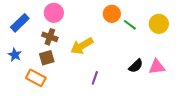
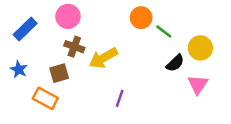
yellow circle: (159, 24) -> (200, 48), moved
brown cross: (50, 37) -> (74, 47), moved
black semicircle: (136, 66) -> (175, 63), moved
pink triangle: (157, 67) -> (198, 84), turned -48

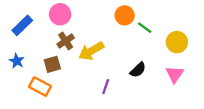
brown cross: (74, 47) -> (66, 41), turned 36
black semicircle: (175, 63) -> (138, 70), moved

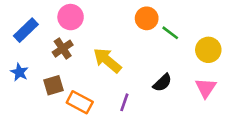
brown cross: (66, 41) -> (63, 49), moved
yellow arrow: (91, 51) -> (107, 60), turned 70
brown square: (52, 64) -> (53, 85), moved
orange rectangle: (40, 87) -> (80, 102), moved

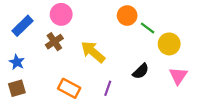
yellow circle: (208, 50) -> (169, 44), moved
brown square: (53, 85) -> (17, 88), moved

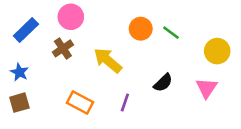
orange circle: (127, 16) -> (141, 29), moved
yellow circle: (169, 44) -> (217, 51), moved

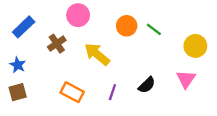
pink circle: (71, 17) -> (78, 15), moved
black semicircle: (163, 83) -> (147, 85), moved

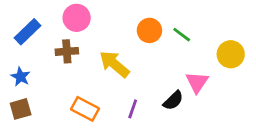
pink circle: (78, 15) -> (77, 18), moved
brown cross: (57, 44) -> (67, 51), turned 30
pink triangle: (186, 79) -> (197, 82), moved

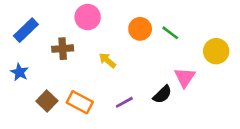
pink circle: (77, 18) -> (88, 17), moved
yellow arrow: (114, 64) -> (107, 60), size x0.6
brown square: (21, 109) -> (47, 101), moved, turned -30
purple line: (133, 109) -> (124, 102), turned 42

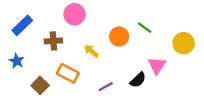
orange circle: (140, 29) -> (119, 37), moved
orange rectangle: (80, 102) -> (68, 73), moved

